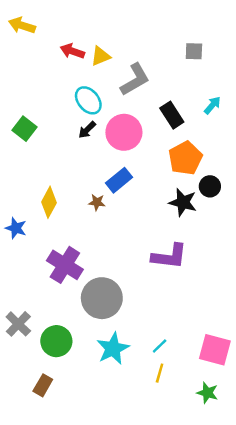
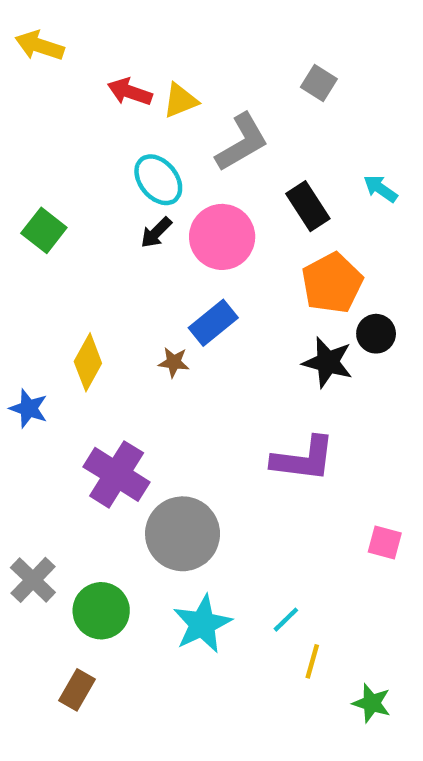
gray square: (194, 51) -> (319, 83), moved, turned 30
cyan arrow: (212, 105) -> (380, 189), turned -96
pink square: (215, 350) -> (385, 543), moved, size x0.6
yellow line: (160, 373) -> (312, 661), moved

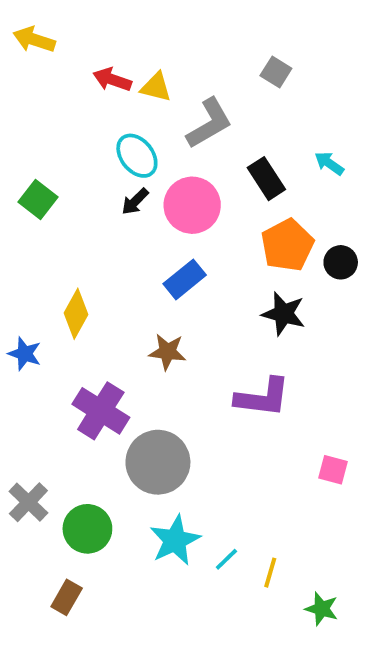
yellow triangle: (180, 101) -> (156, 87), turned 36
black circle: (376, 334) -> (341, 262), moved
brown star: (174, 362) -> (167, 352), moved, size x1.4
cyan line: (286, 620) -> (226, 559), moved

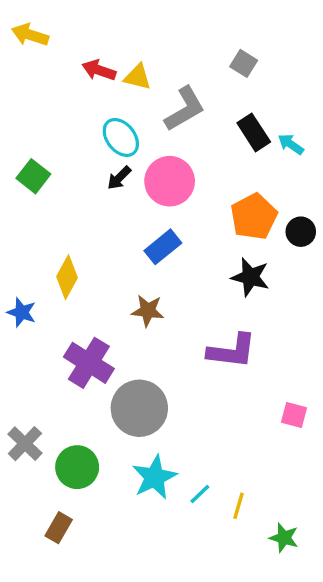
black rectangle: (266, 179) -> (254, 132), moved

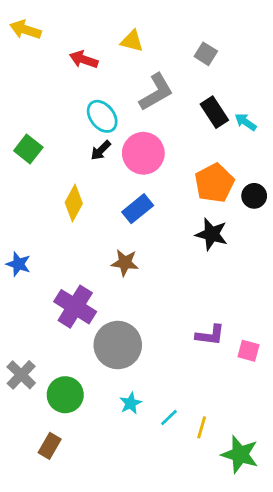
yellow triangle: (138, 77) -> (132, 41), moved
yellow diamond: (67, 277) -> (74, 203), moved
purple L-shape: (232, 351) -> (210, 335), moved, size x0.7
cyan star: (154, 477) -> (131, 403), size x0.6
green star: (284, 538) -> (240, 454), size x1.5

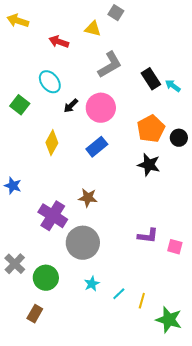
gray square: (206, 54) -> (116, 13), moved
cyan ellipse: (102, 116) -> (50, 82), moved
brown star: (125, 263) -> (88, 198), moved

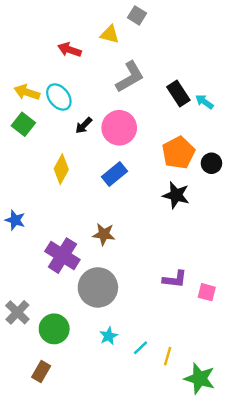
yellow arrow: (18, 21) -> (27, 92), moved

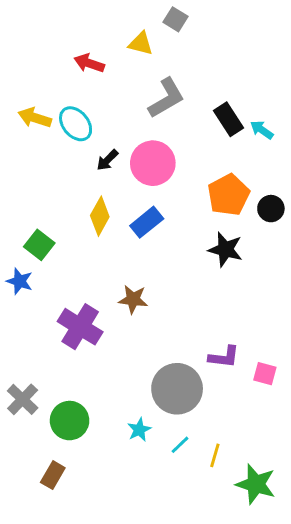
green square: (23, 124) -> (39, 245), moved
yellow diamond: (61, 169) -> (100, 216), moved
gray circle: (98, 287) -> (177, 389), moved

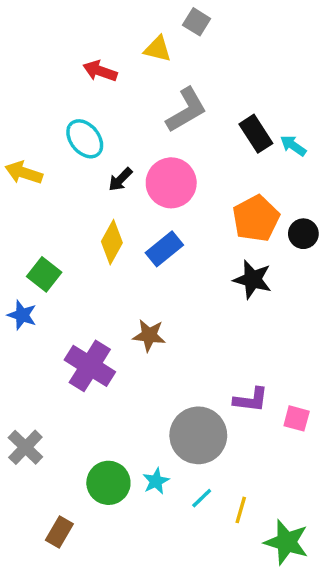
yellow arrow: (35, 118) -> (24, 173), moved
green circle: (70, 421) -> (108, 483), moved

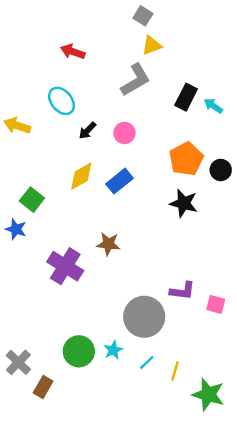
yellow triangle: (158, 49) -> (152, 45), moved, turned -35
black rectangle: (256, 134) -> (186, 97), turned 60
pink circle: (171, 183) -> (124, 133), size x0.6
yellow diamond: (112, 242) -> (81, 176), turned 32
gray cross: (25, 447) -> (18, 362), moved

